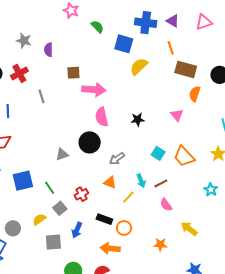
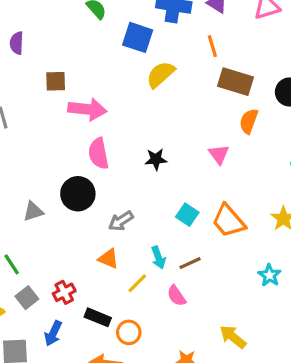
red cross: (81, 194) -> (64, 292), moved
pink semicircle: (166, 205) -> (176, 296), moved

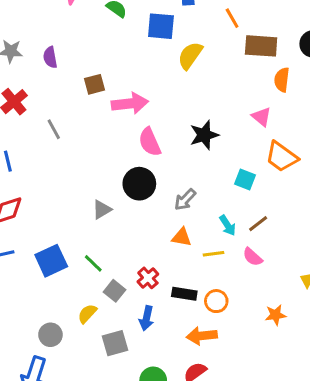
black star: (156, 159) -> (204, 135), size x1.4
orange trapezoid: (229, 221) -> (282, 157), moved
yellow line: (137, 283) -> (214, 254), turned 50

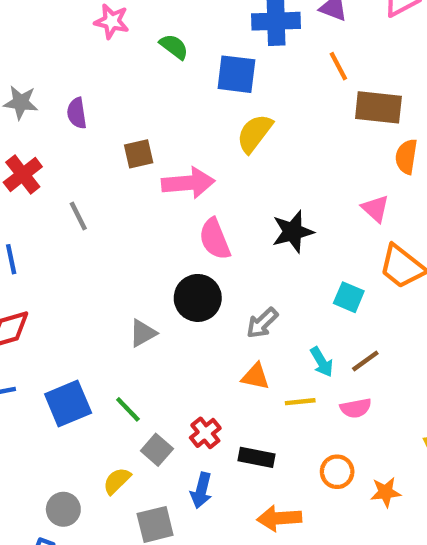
yellow semicircle: (190, 55) -> (255, 133), moved
pink semicircle: (253, 257) -> (356, 408), turned -55
orange circle: (216, 301) -> (337, 472), moved

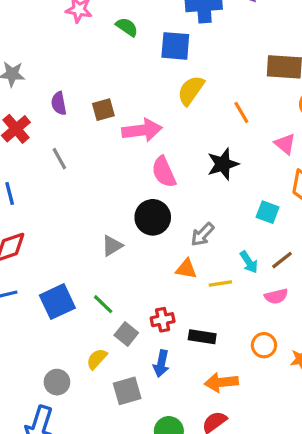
orange line: (338, 66) -> (241, 112), moved
purple semicircle: (77, 113) -> (59, 103), moved
orange triangle: (255, 376) -> (186, 269), moved
yellow line: (300, 402) -> (220, 283), moved
red cross: (205, 433) -> (163, 320), turned 30

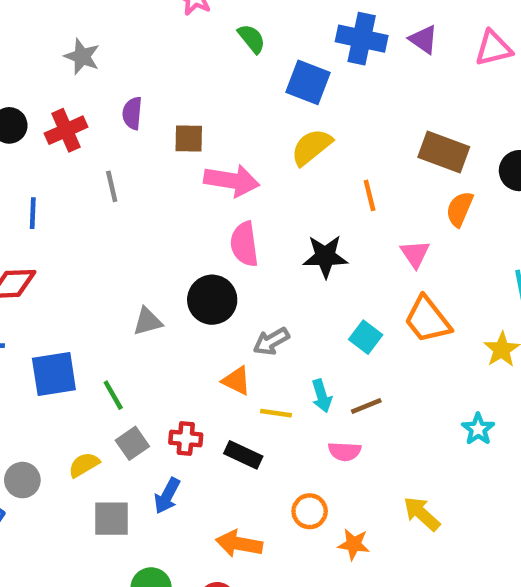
black rectangle: (202, 337) -> (243, 455), moved

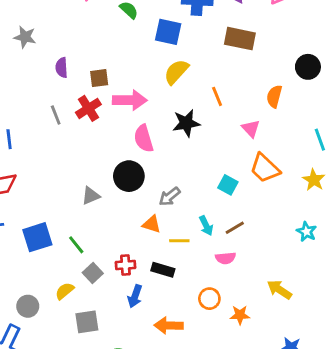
red cross: (66, 130) -> (88, 108), moved
brown rectangle: (444, 152) -> (240, 39), moved
black star: (325, 256) -> (186, 123), moved
blue arrow: (167, 496) -> (135, 296), moved

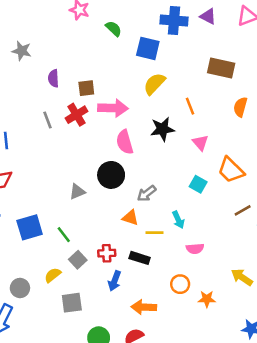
brown rectangle: (240, 39) -> (221, 68), moved
pink triangle: (251, 129) -> (200, 143), moved
brown line: (235, 228) -> (243, 210), moved

